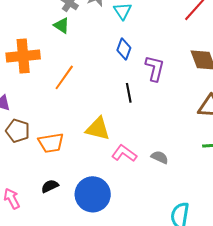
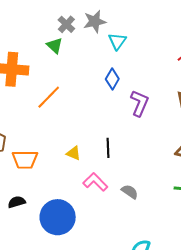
black line: (129, 93) -> (108, 148), moved
yellow triangle: (98, 129) -> (74, 153), size x0.6

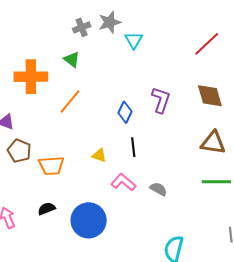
gray cross: (66, 24) -> (82, 27), turned 30
green triangle: (55, 45) -> (72, 59), moved
blue diamond: (112, 79) -> (125, 112), moved

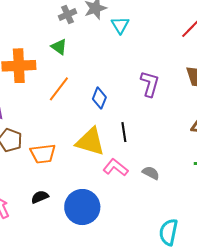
blue diamond: (125, 112) -> (99, 98), moved
yellow triangle: (99, 155) -> (90, 142), size x2.0

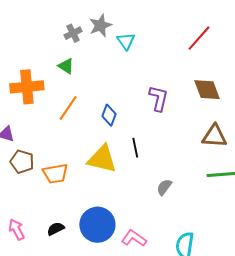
pink L-shape: (116, 167) -> (134, 238), moved
gray semicircle: (151, 173) -> (164, 187), turned -78
black semicircle: (40, 197) -> (56, 229), moved

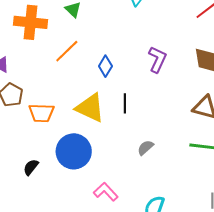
blue circle: (97, 225) -> (74, 151), moved
black semicircle: (56, 229) -> (31, 167), turned -36

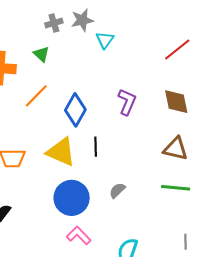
blue diamond: (105, 66) -> (75, 110), size x1.5
blue circle: (74, 151) -> (72, 198), moved

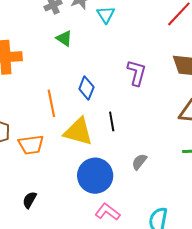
green triangle: (41, 54) -> (64, 38), moved
orange line: (36, 96) -> (51, 103), moved, turned -48
blue diamond: (75, 110) -> (86, 88), size x0.7

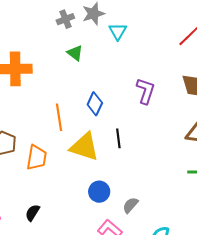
orange trapezoid: (31, 145) -> (37, 158), turned -76
gray semicircle: (139, 162) -> (130, 205), moved
blue circle: (95, 176) -> (99, 192), size x0.6

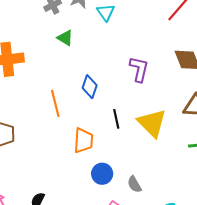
yellow triangle: (84, 147) -> (152, 123), moved, turned 32
orange trapezoid: (37, 158) -> (83, 141), moved
gray semicircle: (130, 205) -> (134, 184), turned -66

